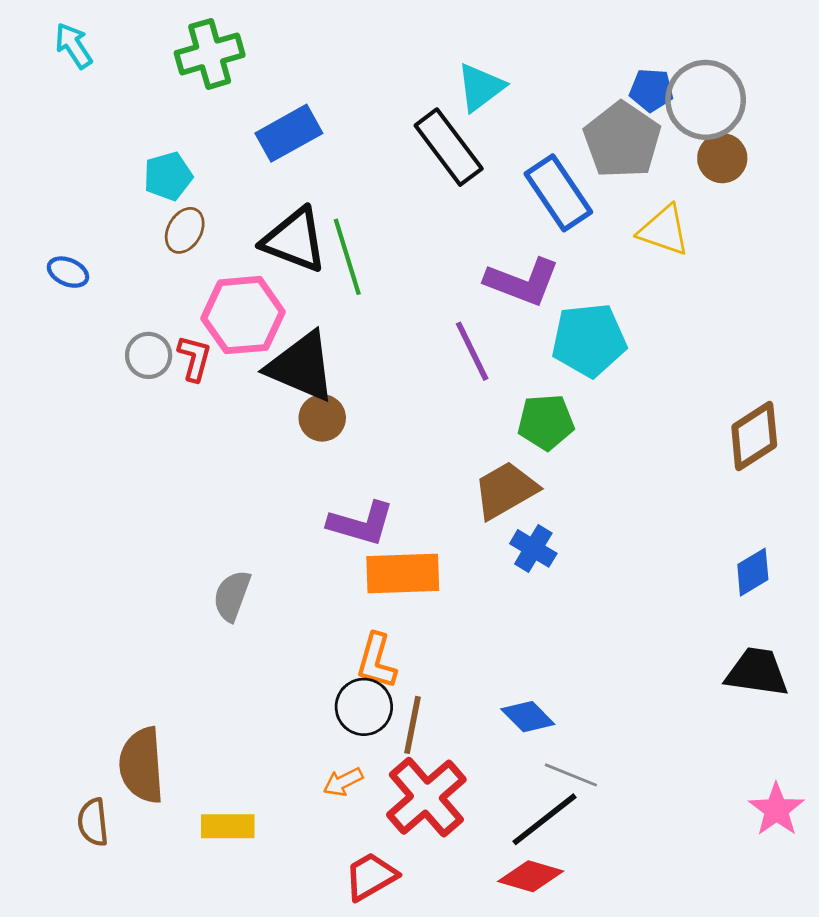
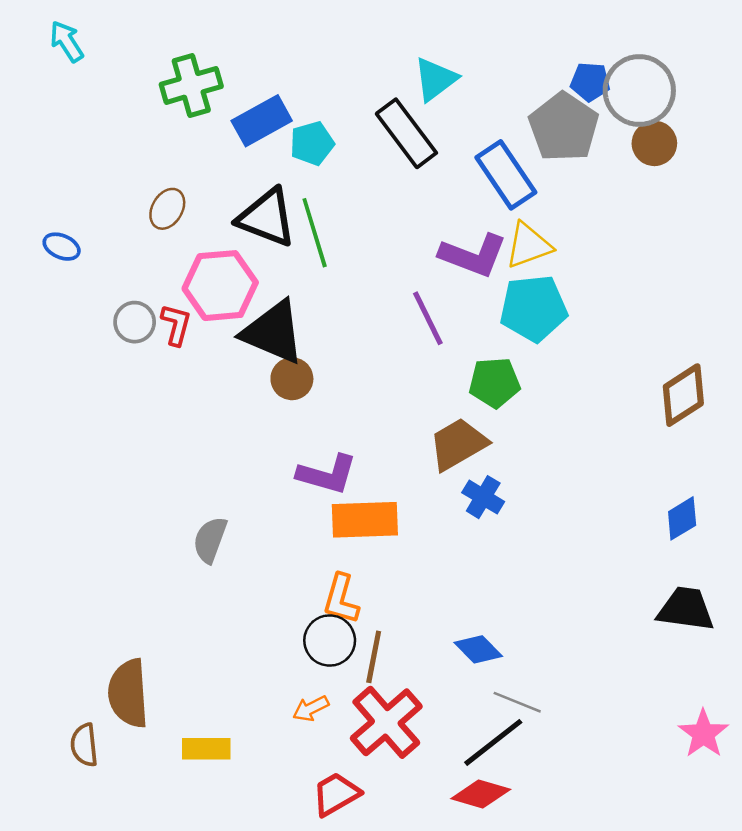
green cross: (210, 54) -> (191, 85), moved
cyan pentagon: (168, 176) -> (312, 143), moved
yellow triangle: (664, 230) -> (529, 245), moved, turned -39

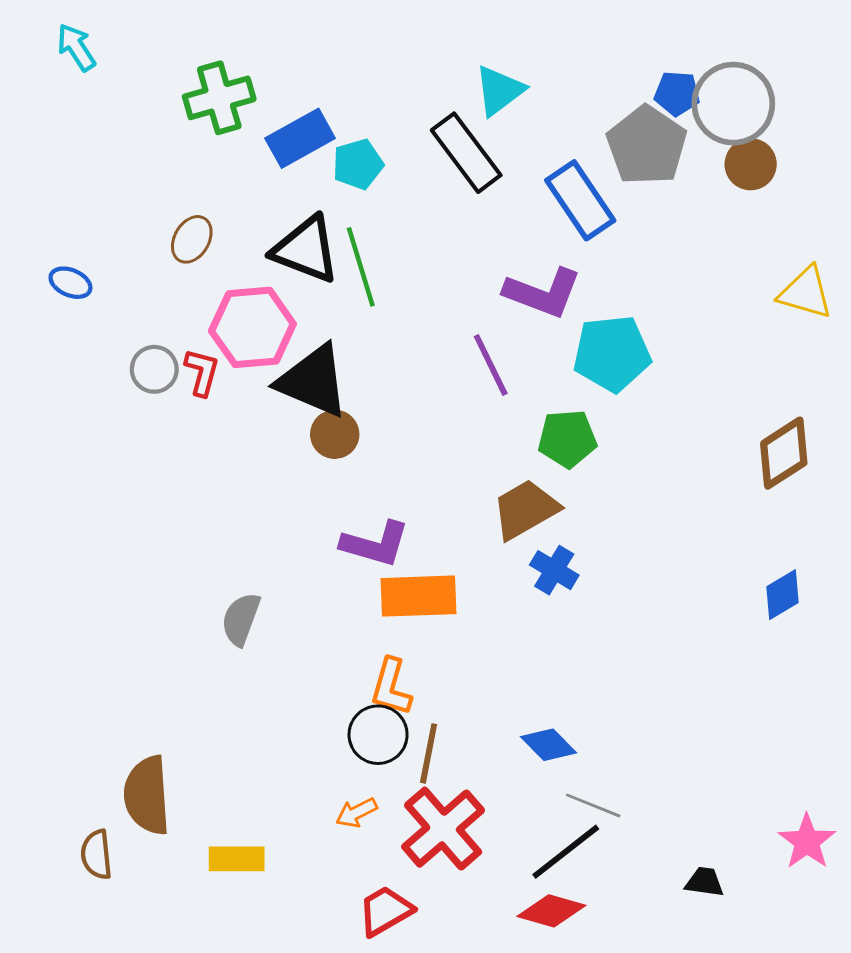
yellow triangle: (529, 245) -> (806, 293), moved, turned 36
black trapezoid: (686, 609) -> (704, 882), moved, size x0.6

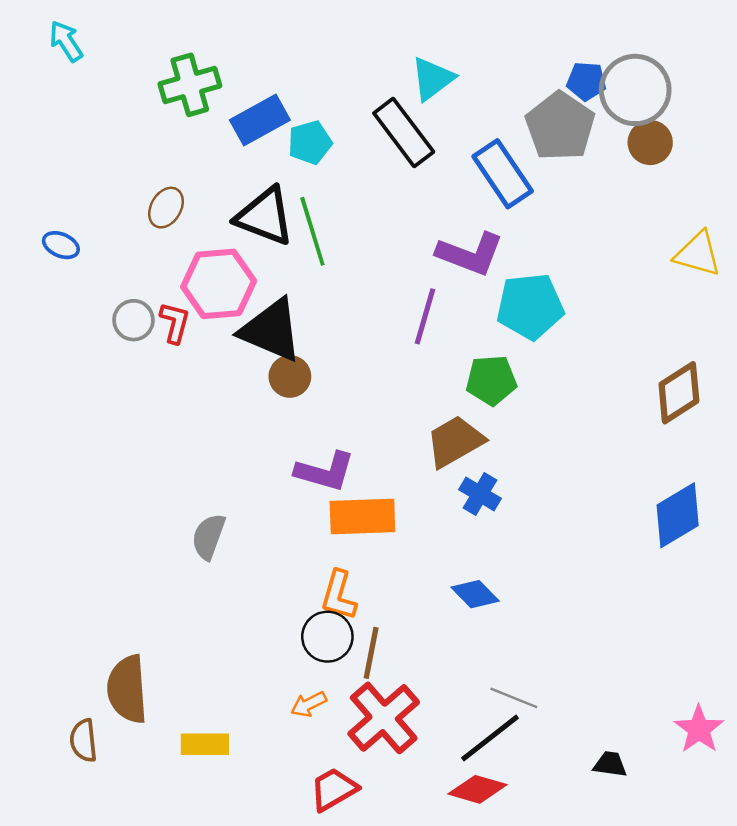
purple line: (491, 365) -> (425, 316), turned 42
blue diamond: (782, 595) -> (678, 515), size x1.5
blue diamond: (548, 745) -> (475, 594), moved

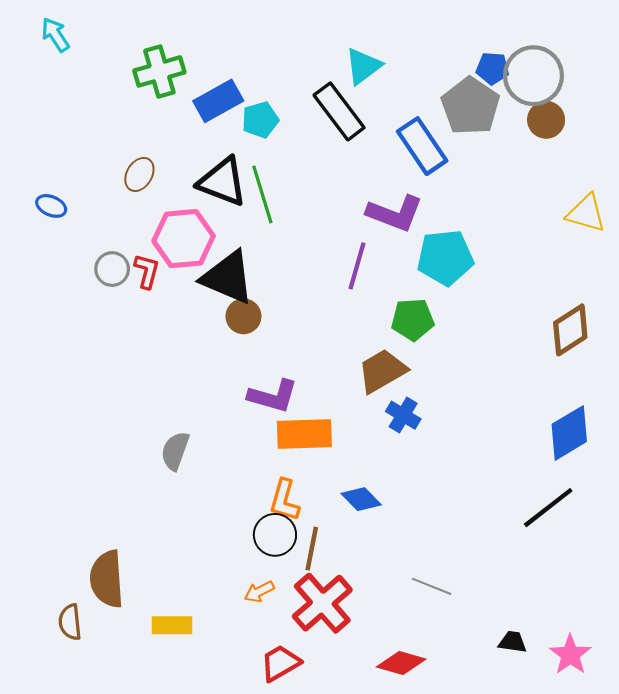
blue diamond: (475, 594) -> (361, 499), moved
pink star: (699, 729) -> (570, 655), moved
black line: (490, 738) -> (548, 508), moved

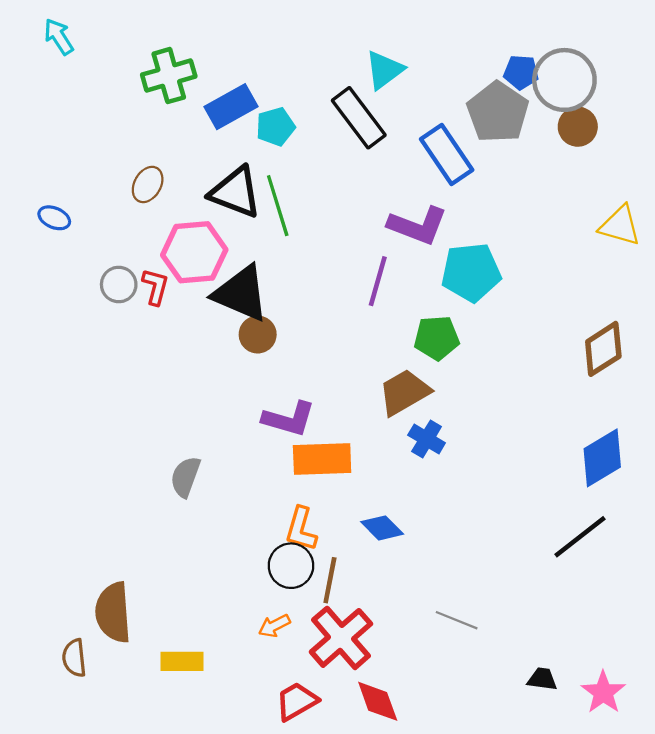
red diamond: (401, 663) -> (378, 701), moved, turned 54

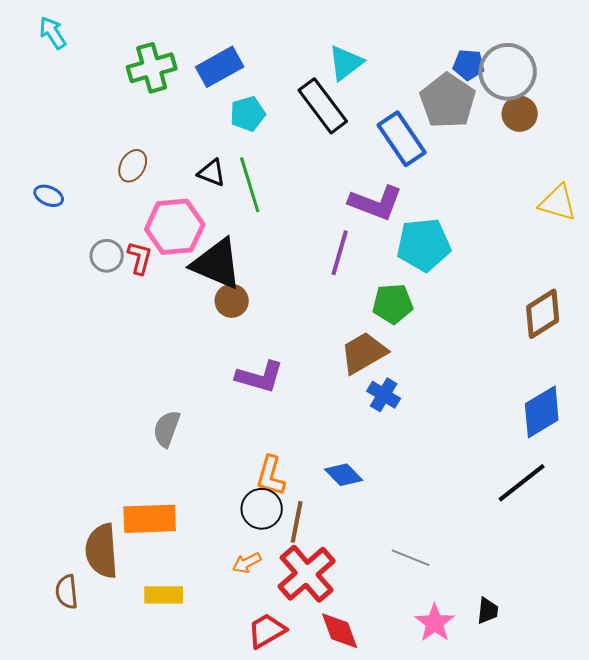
blue rectangle: (231, 107) -> (220, 67), moved
black triangle: (235, 192) -> (212, 173), size x0.6
orange rectangle: (322, 459) -> (150, 519), moved
black trapezoid: (542, 679) -> (488, 611), turned 88
pink star: (603, 692) -> (435, 623), moved

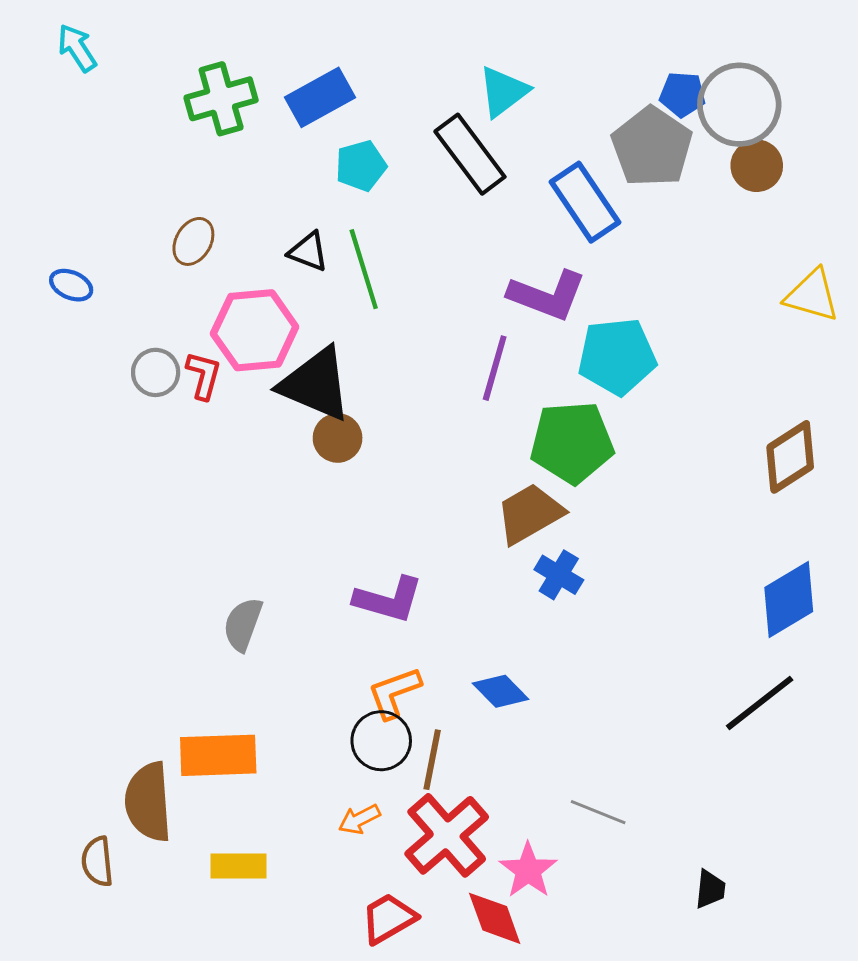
green pentagon: (393, 304) -> (572, 442), size x1.4
purple L-shape: (260, 377) -> (388, 600), moved
orange L-shape: (271, 476) -> (394, 693), turned 54
pink star: (435, 623) -> (528, 870), moved

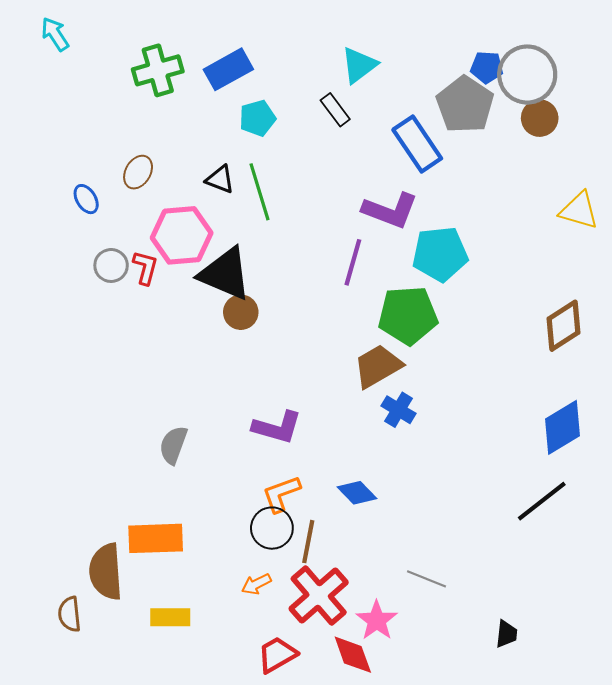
black rectangle: (470, 154) -> (335, 110), size x0.6
blue ellipse: (71, 285) -> (86, 199), moved, turned 36

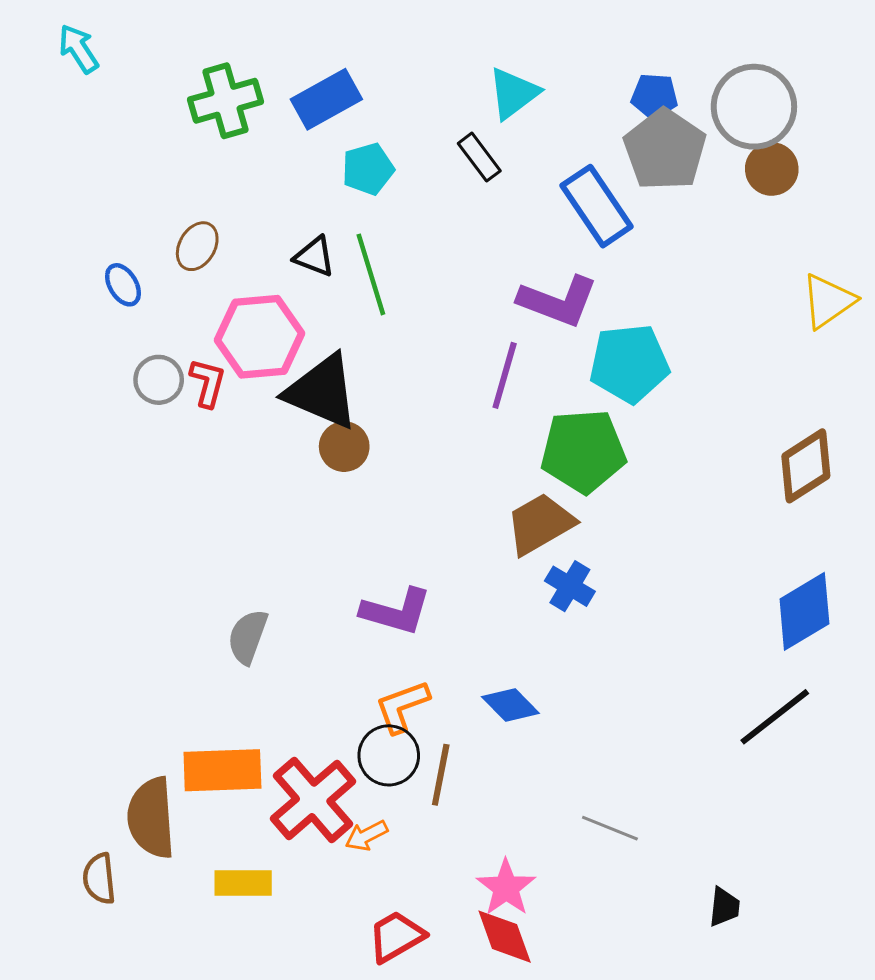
blue pentagon: (487, 67) -> (654, 96), moved
yellow triangle: (579, 210) -> (828, 301), turned -51
red cross: (319, 595) -> (313, 800), moved
pink star: (377, 620) -> (506, 888), moved

